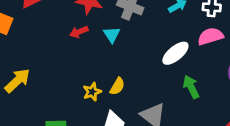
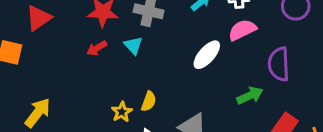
green arrow: (191, 87) -> (250, 96), moved, turned 100

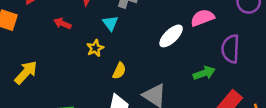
red arrow: (97, 48) -> (62, 23), moved, turned 49
yellow star: (122, 112) -> (95, 48), moved

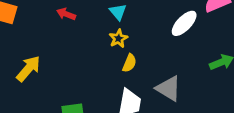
yellow star: (95, 48) -> (118, 39), moved

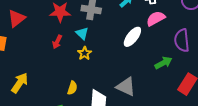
red arrow: (66, 14) -> (57, 42), moved, turned -80
yellow semicircle: (129, 63) -> (72, 88), moved

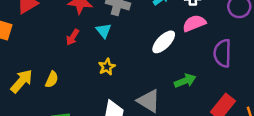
yellow star: (85, 53) -> (107, 67), moved
green arrow: (163, 63) -> (185, 81), moved
yellow semicircle: (72, 88) -> (52, 79), moved

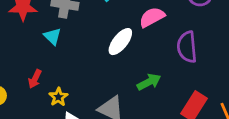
red arrow: (73, 37) -> (35, 79), moved
yellow star: (107, 67) -> (58, 97), moved

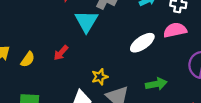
cyan triangle: (52, 36) -> (86, 21), size x1.5
yellow star: (58, 97) -> (100, 77), moved

